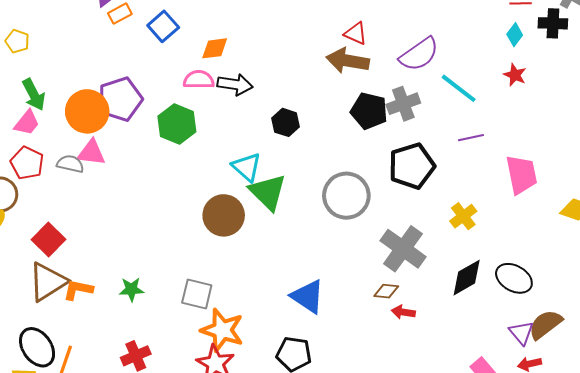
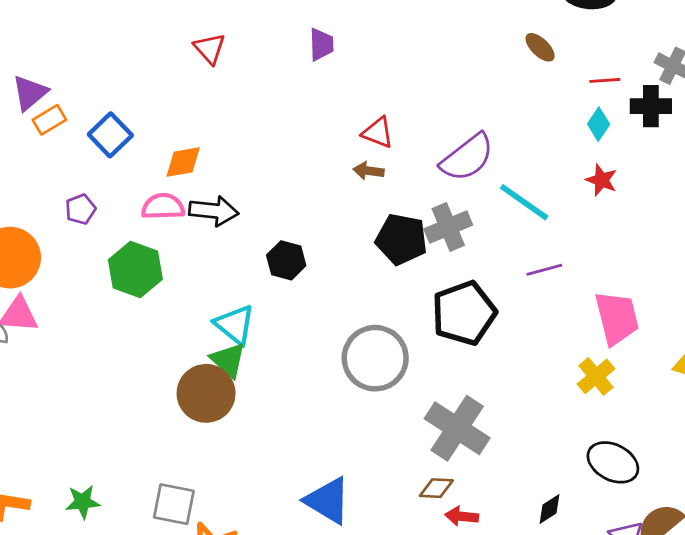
brown arrow: (348, 61) -> (368, 171), size x0.5
purple pentagon: (120, 99) -> (80, 209), moved, size x0.5
green triangle: (268, 192) -> (228, 360), moved, size x0.7
yellow cross: (463, 216) -> (596, 376), moved
black diamond: (467, 278) -> (549, 509), moved, size x0.6

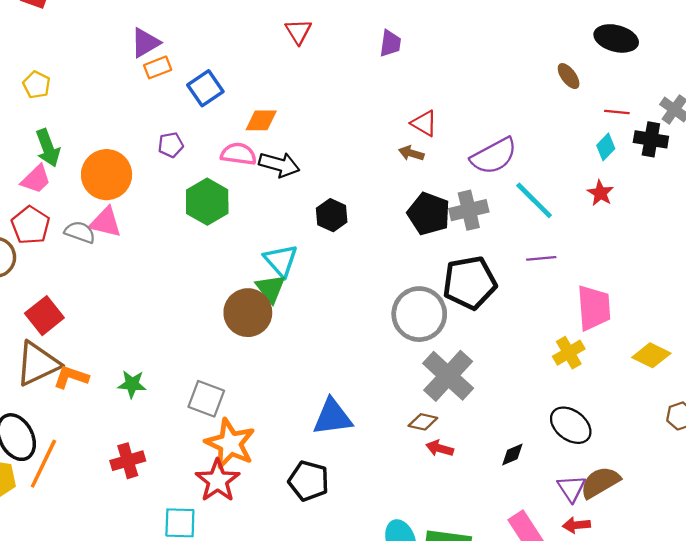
gray circle: (375, 358) -> (419, 314), moved
blue triangle: (328, 501) -> (332, 417), turned -48

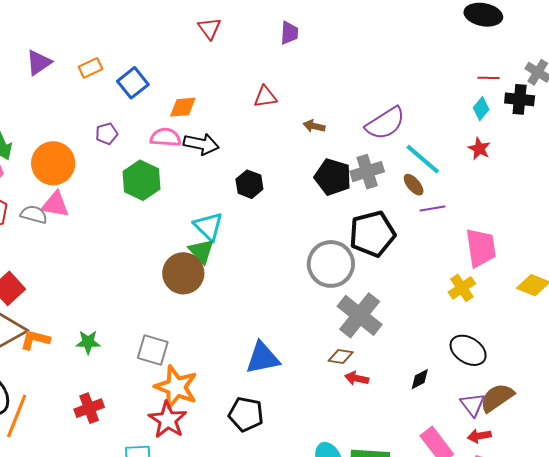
purple triangle: (145, 43) -> (39, 63), moved
brown ellipse: (569, 76) -> (414, 185), moved
red triangle: (424, 123) -> (265, 97), moved, turned -35

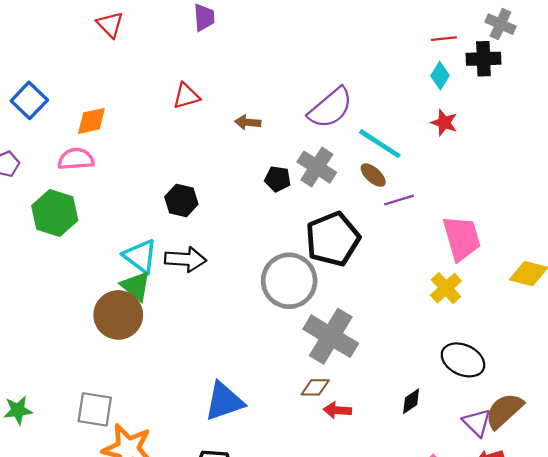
black arrow: (201, 144) -> (185, 259), moved
gray cross: (367, 172) -> (317, 167), turned -32
black pentagon: (333, 177) -> (278, 179), size x0.6

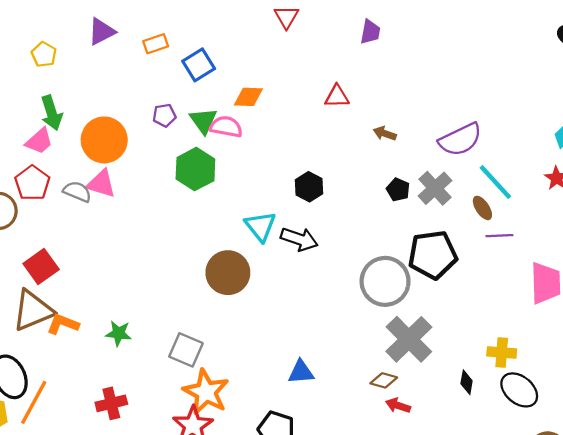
green triangle: (136, 286) -> (203, 121), moved
yellow cross: (446, 288) -> (502, 352), moved, turned 32
blue triangle: (224, 401) -> (301, 372), size x0.7
black diamond: (411, 401) -> (467, 382), moved, turned -60

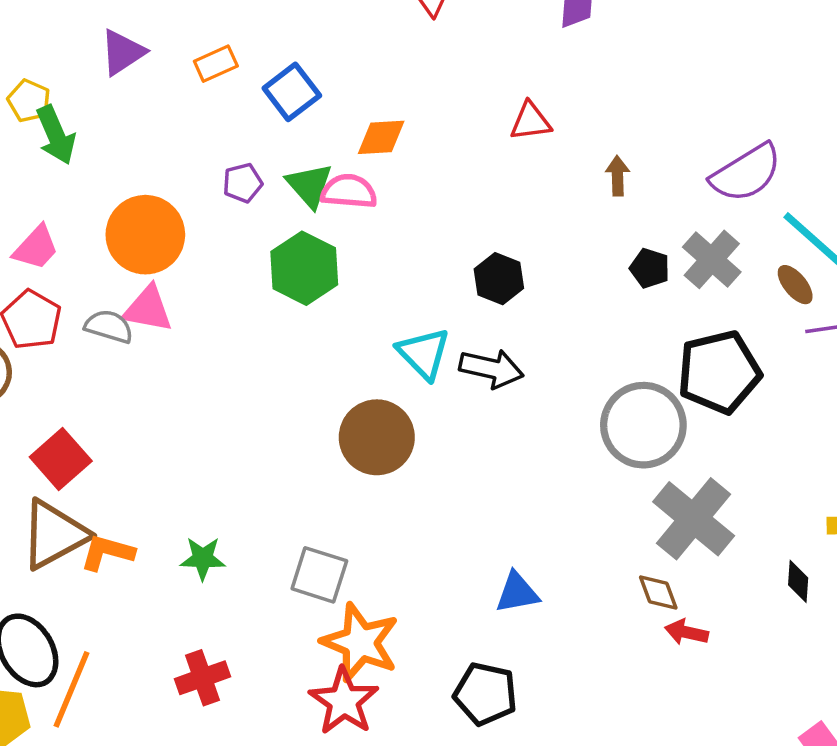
green arrow: (51, 113) -> (56, 135), moved
brown arrow: (385, 133) -> (618, 176), turned 75
brown diamond: (384, 380) -> (658, 592), turned 60

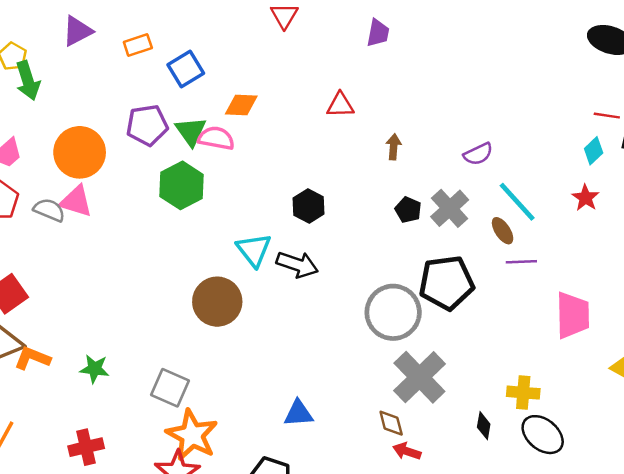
purple semicircle: (746, 173) -> (478, 154), size x0.6
purple pentagon: (243, 183) -> (147, 125), size x1.6

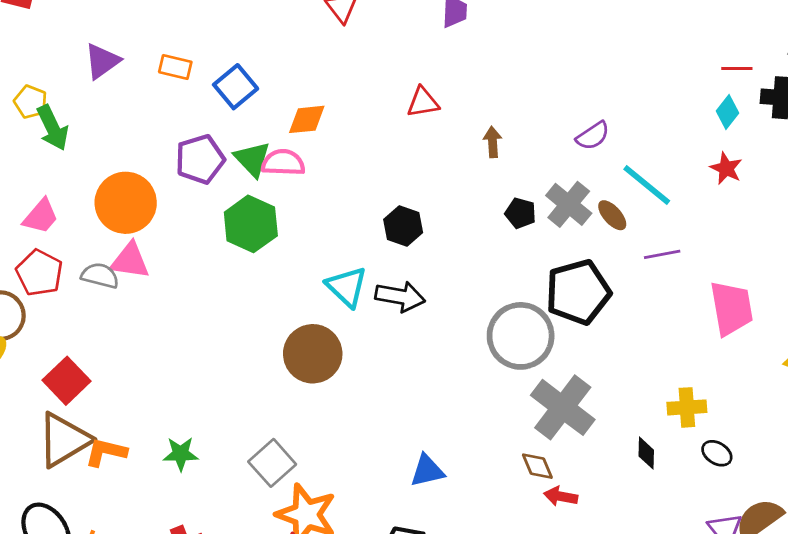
orange rectangle: (138, 45) -> (175, 67), turned 40
brown ellipse: (503, 231) -> (612, 215), moved
gray square: (170, 388) -> (272, 463), turned 33
black ellipse: (543, 435) -> (717, 453), size x0.6

